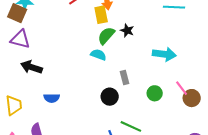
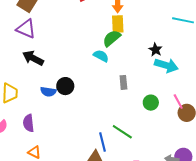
yellow rectangle: (101, 15) -> (118, 24), moved
black star: (127, 30) -> (155, 50), moved
black circle: (110, 97) -> (65, 86), moved

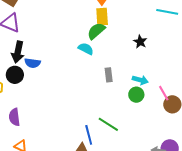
black arrow: (33, 58) -> (18, 52), turned -105
cyan arrow: (166, 65) -> (140, 80), moved, size x0.7
black circle: (65, 86) -> (15, 75), moved
blue semicircle: (48, 92) -> (33, 63), moved

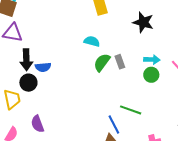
green semicircle: (96, 31) -> (102, 62), moved
black star: (140, 42) -> (143, 22), size x1.5

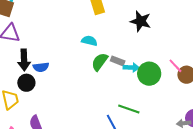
cyan arrow: (152, 60) -> (131, 67), moved
gray rectangle: (120, 62) -> (118, 61), turned -48
green circle: (151, 75) -> (149, 74), size x1.5

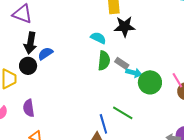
black star: (141, 21) -> (125, 27), moved, turned -30
green semicircle: (100, 62) -> (104, 61), turned 138
blue semicircle: (41, 67) -> (45, 54), turned 140

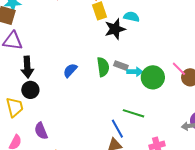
cyan semicircle: (98, 38) -> (132, 17), moved
blue semicircle: (45, 54) -> (70, 70), moved

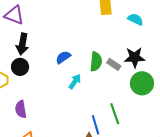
black star: (115, 29) -> (135, 57), moved
cyan arrow: (135, 72) -> (75, 82), moved, turned -70
green line: (133, 113) -> (115, 114), turned 40

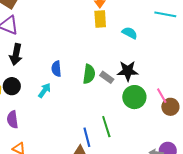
blue semicircle: (63, 57) -> (56, 69), turned -63
black circle: (20, 67) -> (12, 86), moved
cyan arrow: (75, 82) -> (45, 90), moved

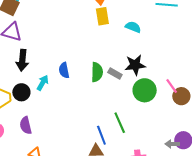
cyan arrow: (45, 90) -> (43, 83), moved

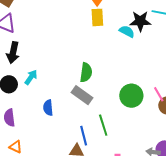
black star: (135, 65) -> (140, 21), moved
blue semicircle: (64, 70) -> (48, 108), moved
gray rectangle: (115, 74) -> (82, 95), moved, size x1.5

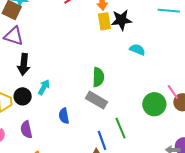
black star: (140, 21) -> (121, 20), moved
cyan semicircle: (127, 31) -> (137, 50), moved
green circle: (131, 96) -> (154, 104), moved

